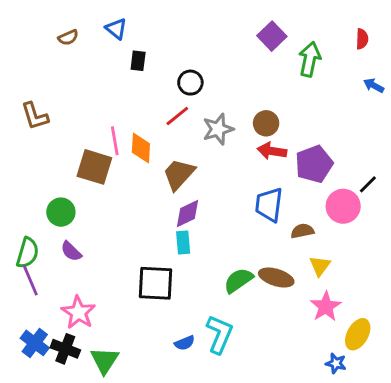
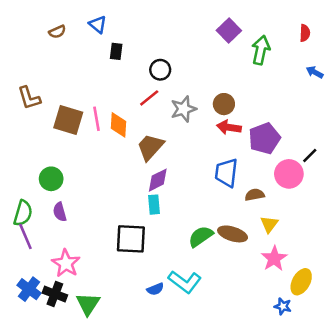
brown square: (94, 167) -> (68, 120), moved
purple semicircle: (71, 251) -> (60, 212), turned 30
cyan L-shape: (220, 334) -> (185, 282), turned 104

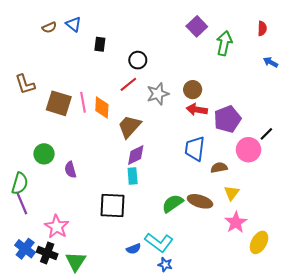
blue triangle: (98, 24) -> (74, 24), moved
purple semicircle: (60, 212) -> (70, 170), moved
blue star: (283, 306) -> (165, 265), moved

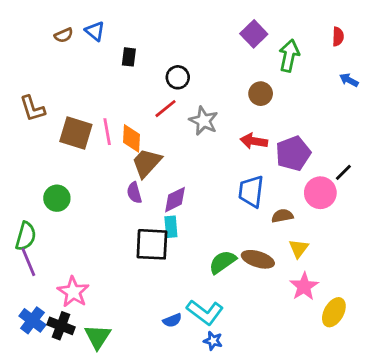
brown circle: (193, 90) -> (261, 94), moved
gray star: (158, 94) -> (204, 121), turned -30
brown trapezoid: (129, 126) -> (147, 163), moved
purple semicircle: (70, 170) -> (134, 193), moved
black square: (113, 206) -> (152, 244), moved

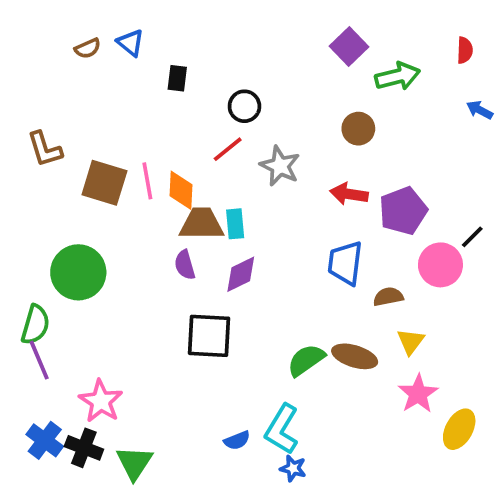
green arrow: (289, 56) -> (398, 76), turned 64
brown trapezoid: (147, 163) -> (202, 224), turned 48
green circle: (57, 198) -> (78, 272), size x1.5
cyan rectangle: (171, 227) -> (235, 224), moved
cyan L-shape: (205, 312) -> (282, 429), turned 84

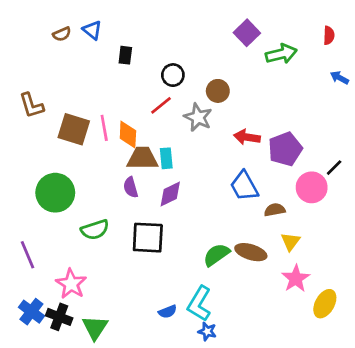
brown circle: (358, 129) -> (218, 91), moved
blue trapezoid: (345, 263) -> (244, 186), turned -36
green semicircle: (35, 325) -> (95, 230), moved, turned 56

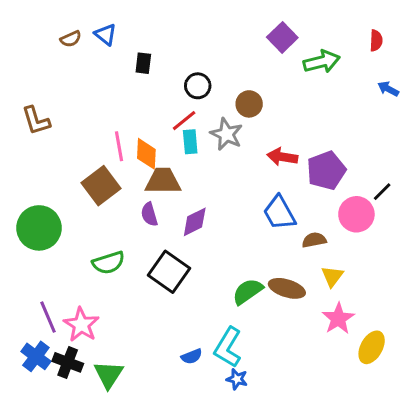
brown square: (74, 129) -> (101, 186), moved, turned 36
cyan rectangle: (166, 158) -> (190, 142), moved
green circle: (55, 193) -> (39, 228), moved
black square: (148, 238) -> (169, 272), turned 32
purple line: (28, 255) -> (48, 317), moved

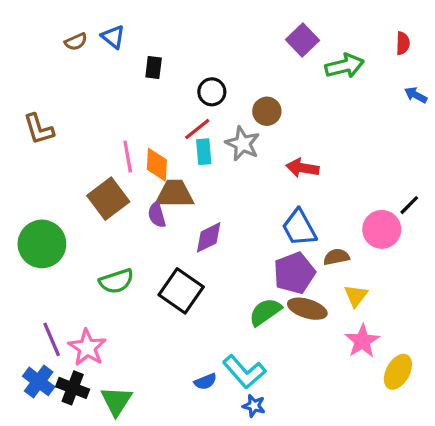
purple pentagon: (326, 170) -> (294, 273), moved
purple semicircle: (149, 214) -> (157, 215), moved
cyan L-shape: (228, 347) -> (244, 372), turned -72

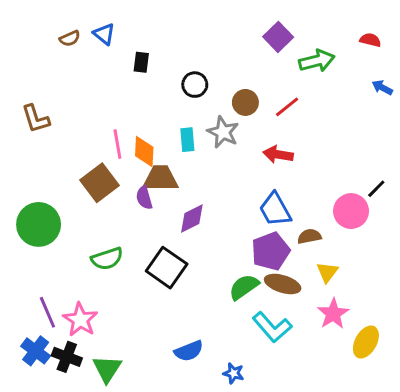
red semicircle: (403, 43) -> (370, 40), turned -78
red line: (197, 129) -> (287, 107), moved
cyan L-shape: (244, 372) -> (272, 327), moved
blue semicircle: (205, 381) -> (189, 351), size x1.4

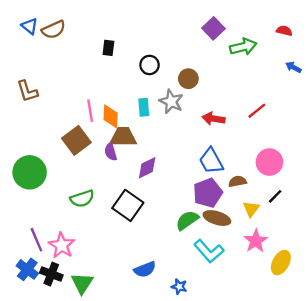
blue triangle: (104, 34) -> (30, 26), moved
brown semicircle: (70, 38) -> (54, 30), size x1.5
red line: (287, 107) -> (257, 111), moved
black line: (376, 189) -> (275, 196), moved

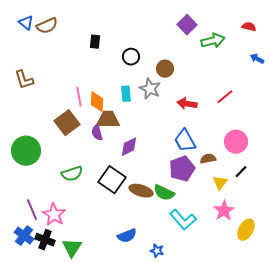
brown ellipse: (217, 218) -> (141, 191), moved
green semicircle: (187, 220) -> (164, 193), turned -120

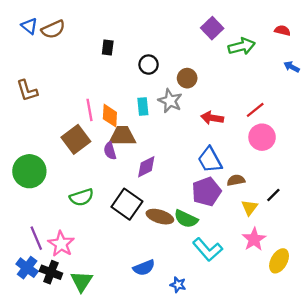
pink circle: (236, 142) -> (262, 137), moved

